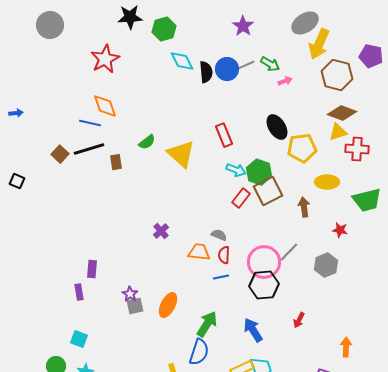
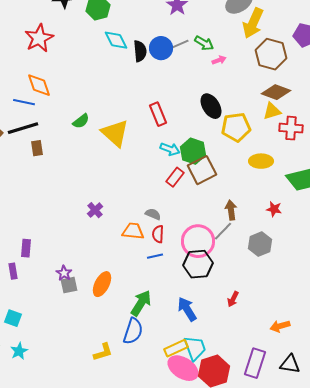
brown rectangle: (116, 162) -> (37, 148), moved
brown arrow: (304, 207) -> (231, 210), moved
orange arrow: (346, 347) -> (280, 326), turned -108

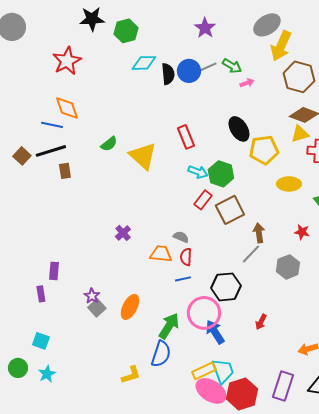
cyan diamond: (116, 40) -> (144, 63), turned -65
brown square: (202, 170) -> (230, 210), moved
pink circle: (198, 241) -> (204, 313), moved
gray square: (69, 285) -> (97, 308), turned -30

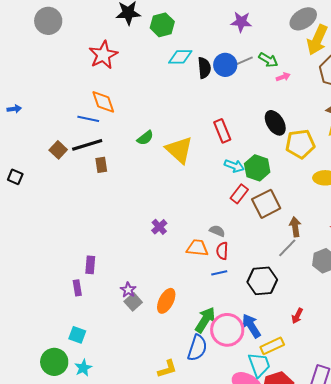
purple star: (205, 28) -> (241, 22), turned -30
pink circle: (204, 313) -> (227, 330), moved
green circle: (18, 368) -> (54, 362), size x1.4
yellow rectangle: (204, 371) -> (272, 346), moved

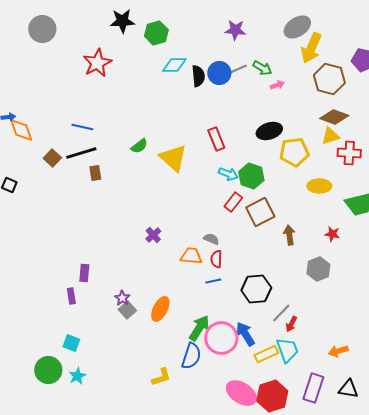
orange diamond: (103, 102) -> (21, 130), moved
black ellipse: (275, 123) -> (269, 131), turned -75
gray line: (287, 248) -> (281, 313), moved
cyan trapezoid: (259, 365) -> (287, 350), moved

